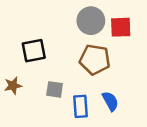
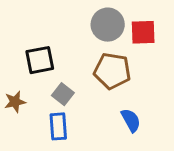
gray square: (55, 89) -> (63, 94), moved, turned 30
blue rectangle: (80, 106) -> (58, 126), moved

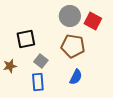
red square: (143, 32) -> (93, 21), turned 30
blue semicircle: (131, 120) -> (76, 77), moved, turned 56

